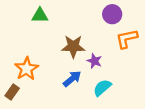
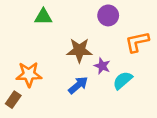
purple circle: (112, 14) -> (108, 15), moved
orange star: (27, 69) -> (29, 74), turned 30
cyan semicircle: (102, 88) -> (123, 80), moved

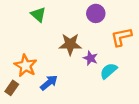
green triangle: (43, 17) -> (38, 15), turned 42
orange star: (29, 74) -> (26, 66), turned 30
blue arrow: (78, 85) -> (49, 83), moved

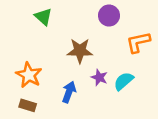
purple star: (90, 58) -> (99, 77), moved
blue arrow: (49, 83) -> (69, 92), moved, turned -30
brown rectangle: (12, 88) -> (28, 105), moved, turned 72

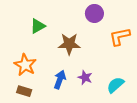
green triangle: (43, 17) -> (38, 26), moved, turned 49
purple star: (99, 77) -> (85, 78), moved
cyan semicircle: (124, 81) -> (115, 85), moved

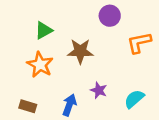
orange star: (25, 65) -> (40, 65), moved
blue arrow: (60, 80) -> (69, 105), moved

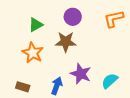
purple circle: (110, 16) -> (73, 17), moved
orange L-shape: (139, 43) -> (114, 19), moved
purple star: (99, 90) -> (81, 74), size x1.5

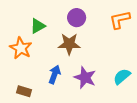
orange star: (33, 53) -> (21, 48), moved
cyan semicircle: (110, 81) -> (122, 77), moved
blue arrow: (57, 86) -> (55, 74), moved

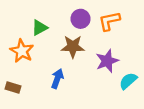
orange L-shape: (120, 20) -> (109, 21), moved
purple star: (85, 78) -> (107, 61), moved, turned 30
brown rectangle: (24, 91) -> (13, 87), moved

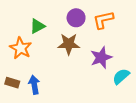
blue arrow: (57, 79) -> (34, 85), moved, turned -30

